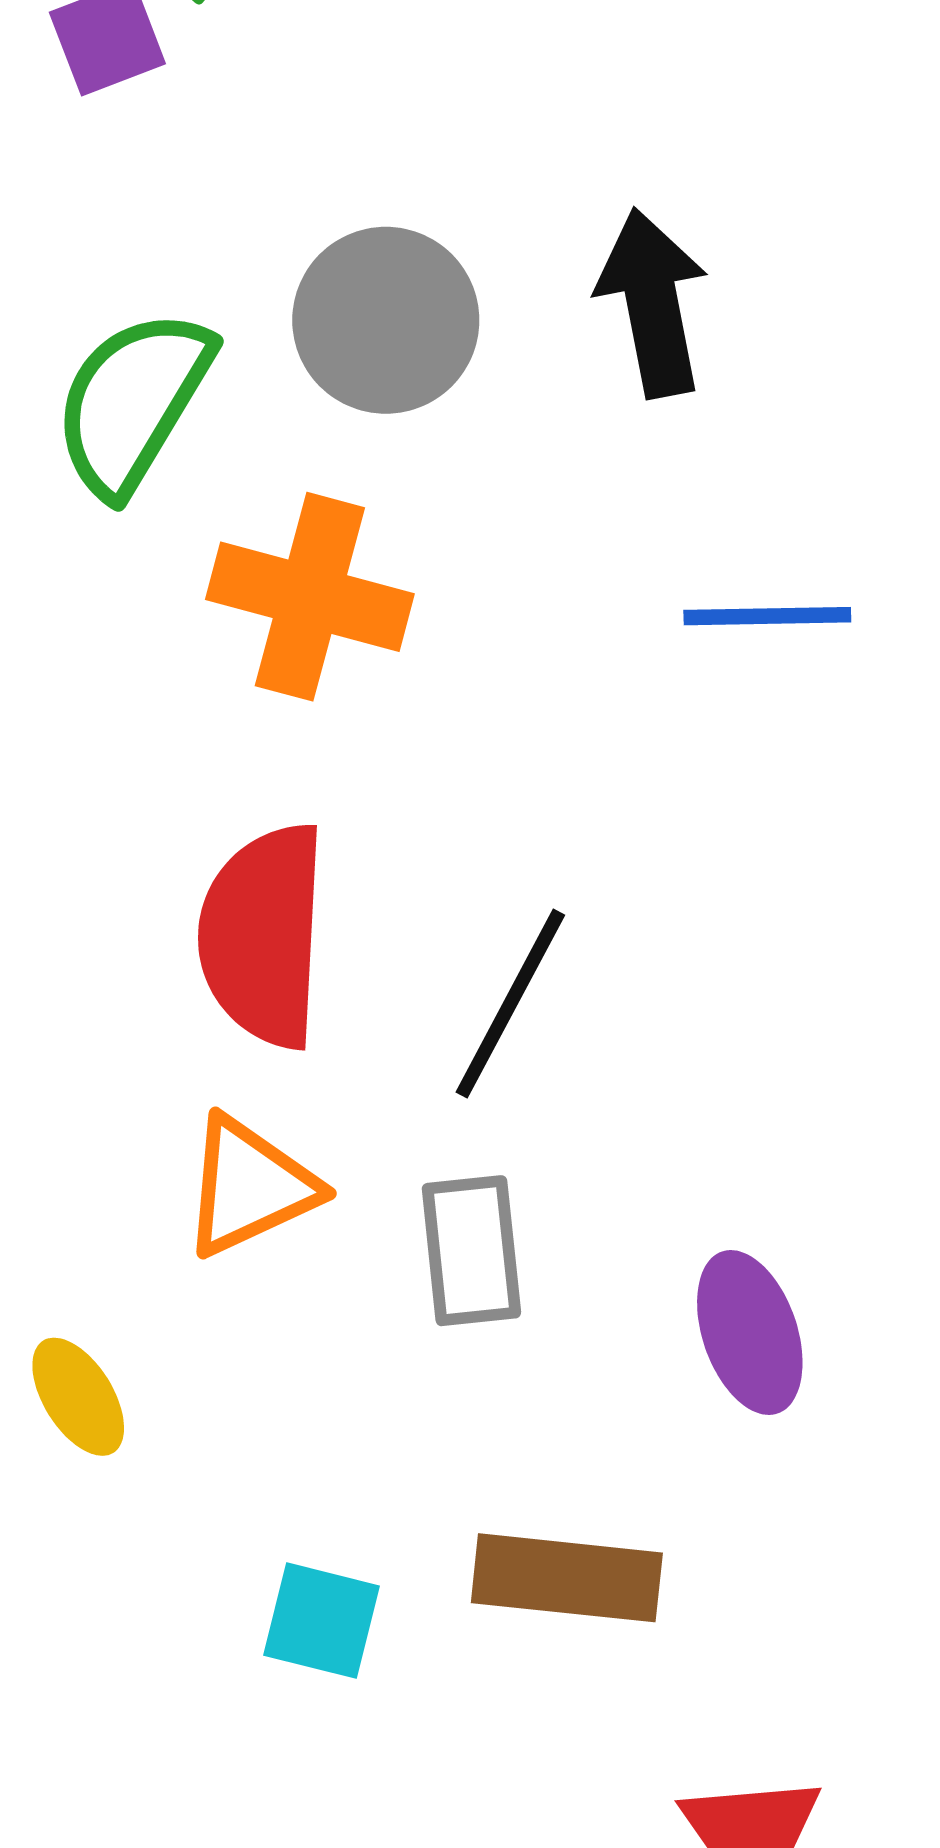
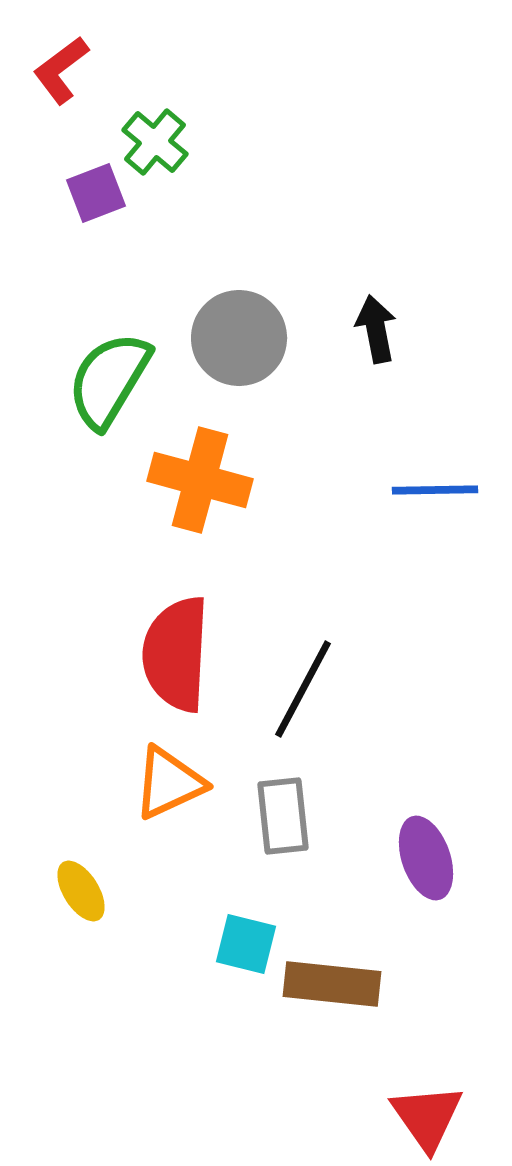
black arrow: (652, 303) -> (376, 329), size x0.7
cyan square: (322, 1621) -> (246, 944), moved

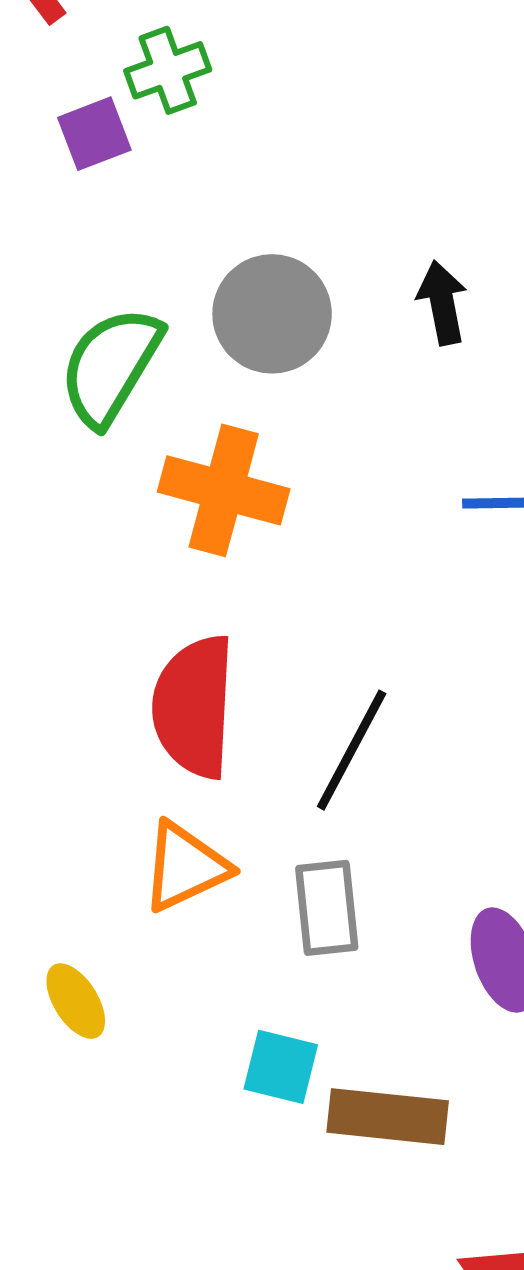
green cross: (155, 142) -> (168, 70), turned 30

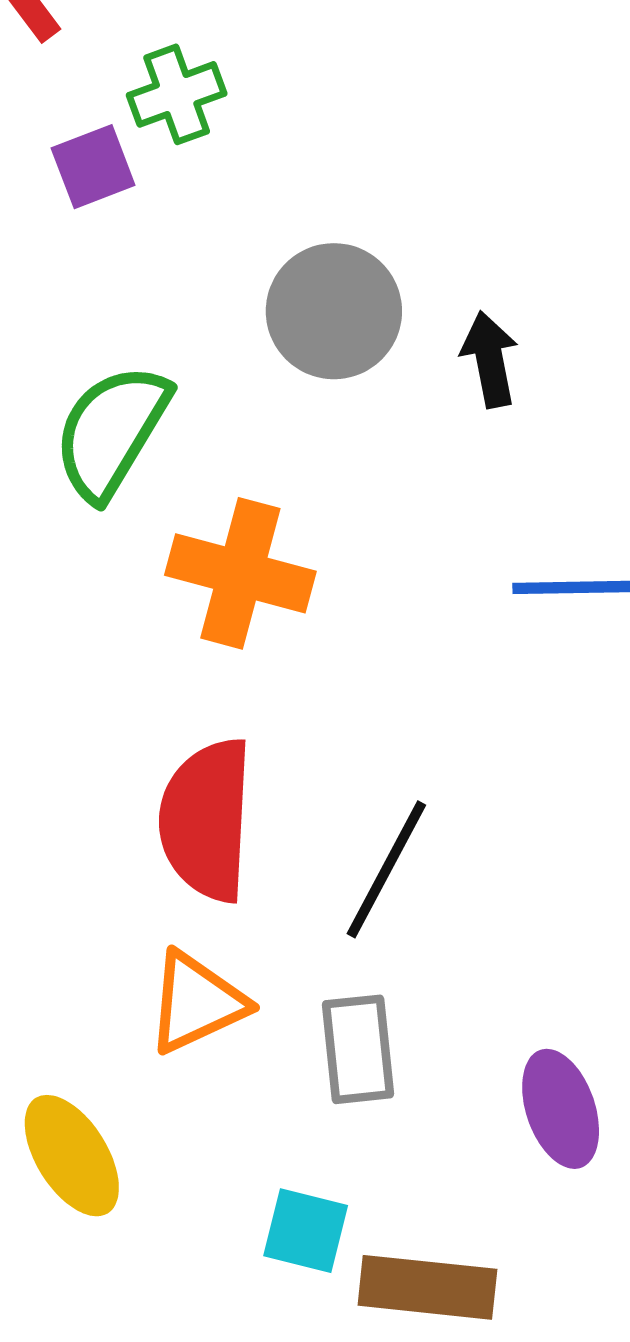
gray circle: (272, 314) -> (334, 311), moved
yellow ellipse: (76, 1001) -> (72, 1156), size x1.4

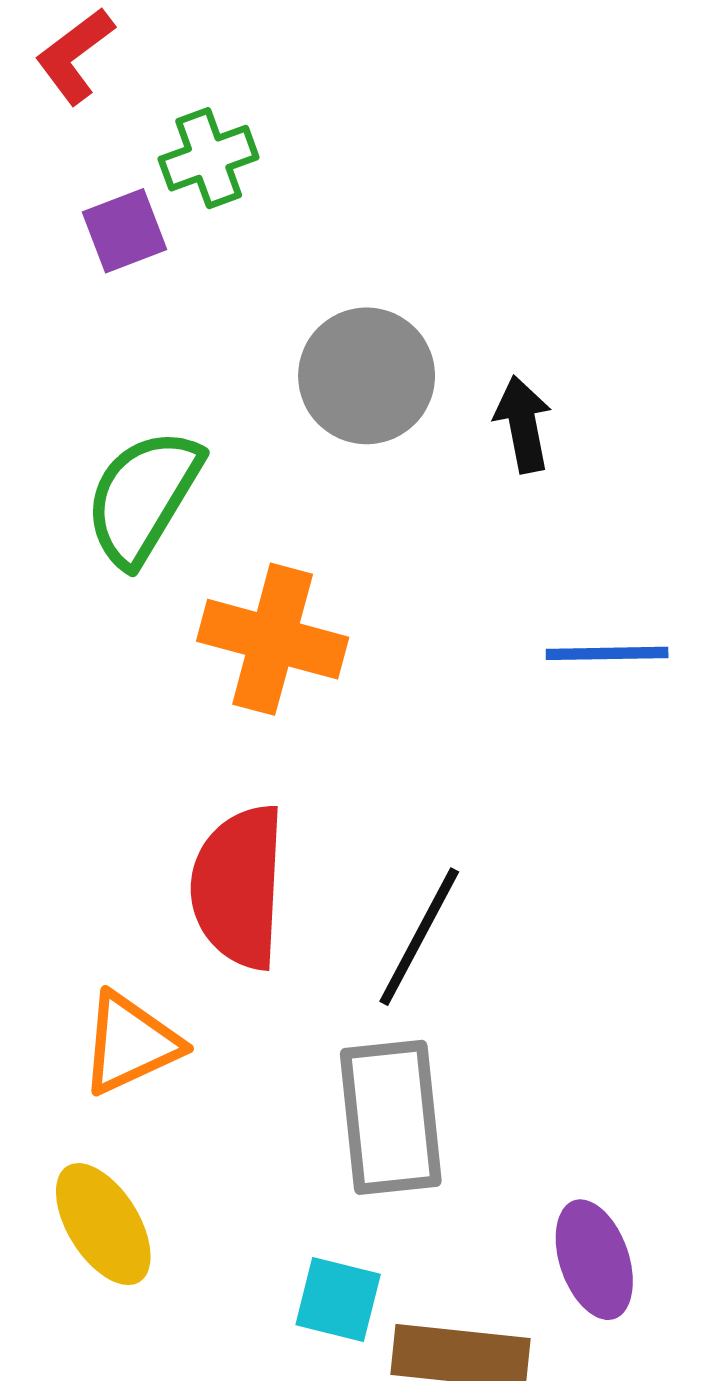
orange triangle: (196, 1003) -> (130, 1043), moved
gray rectangle: (358, 1049) -> (391, 1117), size x1.4
purple ellipse: (561, 1109) -> (594, 1260), moved

